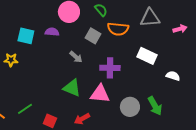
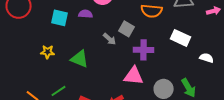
gray square: (93, 36) -> (127, 29), moved
yellow star: (11, 60) -> (48, 52), moved
green triangle: (72, 88) -> (80, 59), moved

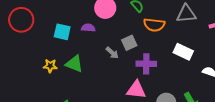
gray square: (127, 29) -> (129, 43), turned 35
green triangle: (80, 59) -> (74, 64), moved

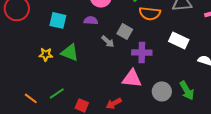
purple semicircle: (88, 28) -> (91, 20), moved
gray square: (129, 43) -> (125, 31), turned -35

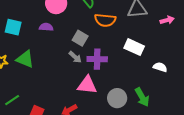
gray arrow: (108, 41) -> (75, 57), moved

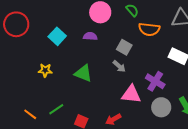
cyan square: (13, 27) -> (57, 36), turned 30
green triangle: (25, 59) -> (83, 73), moved
purple cross: (97, 59) -> (155, 81), moved, turned 30

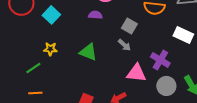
cyan square: (57, 36) -> (51, 15), moved
green line: (56, 109) -> (33, 68), moved
orange line: (30, 114) -> (35, 93), turned -40

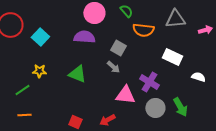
purple semicircle: (95, 15) -> (84, 37), size x1.5

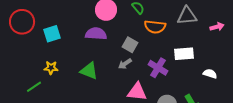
cyan square: (40, 37) -> (52, 34), turned 30
white rectangle: (172, 57) -> (184, 54), turned -30
gray arrow: (113, 67) -> (125, 64), turned 104
purple cross: (149, 82) -> (158, 68), moved

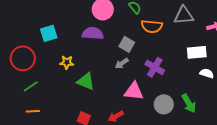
red circle: (22, 22) -> (23, 58), moved
white rectangle: (184, 54) -> (197, 52), moved
yellow star: (51, 68) -> (67, 62), moved
green triangle: (89, 71) -> (86, 81), moved

